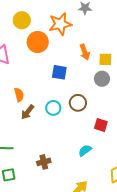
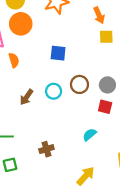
orange circle: (38, 42) -> (21, 24), moved
orange arrow: (85, 52) -> (99, 15), moved
gray circle: (102, 79) -> (107, 85), moved
orange semicircle: (19, 95) -> (14, 60), moved

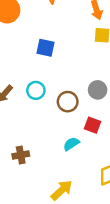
brown circle: (79, 84) -> (68, 102), moved
red square: (105, 107) -> (93, 125), moved

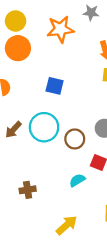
cyan circle: (36, 90) -> (44, 127), size x1.6

